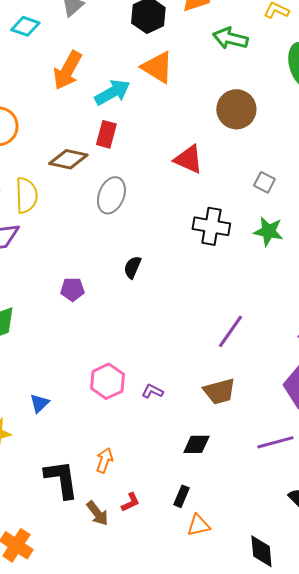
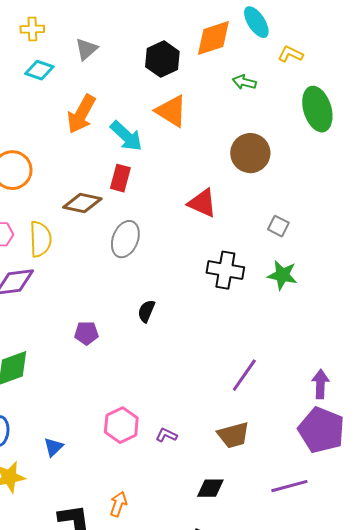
green arrow: (230, 38) -> (244, 82), size x0.7
cyan arrow: (112, 92) -> (126, 136), turned 72

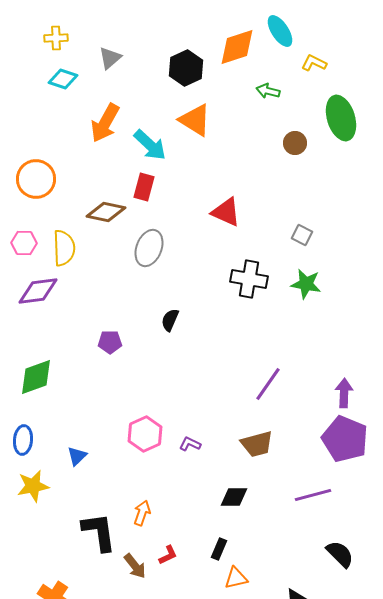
brown circle: (250, 153) -> (295, 143), moved, size x0.6

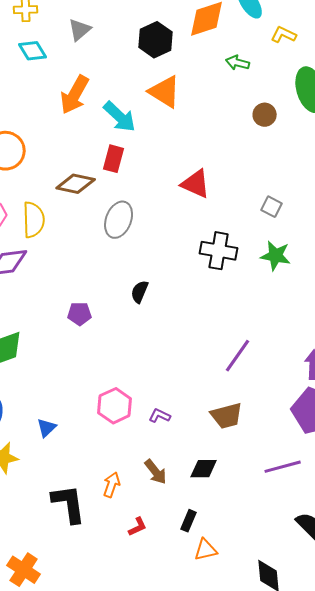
cyan diamond: (63, 79) -> (33, 51), turned 40
brown arrow: (135, 566) -> (156, 472), moved

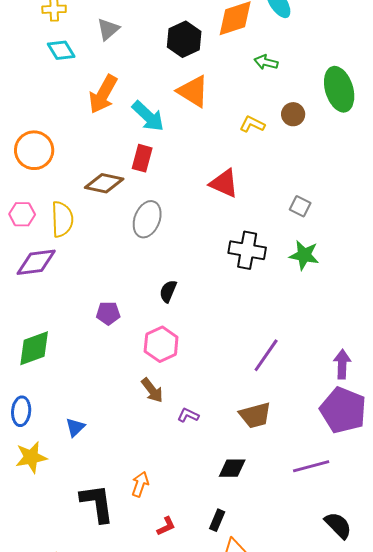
yellow L-shape: (284, 35) -> (252, 124), moved
pink hexagon: (115, 406) -> (161, 344), moved
brown arrow: (156, 472) -> (152, 390), moved

